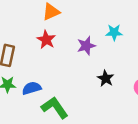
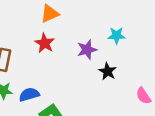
black star: (106, 78) -> (108, 71), moved

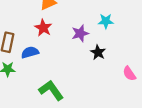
blue semicircle: (29, 95) -> (30, 52), moved

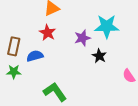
cyan star: (106, 21) -> (107, 26), size x1.6

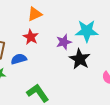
black star: (99, 56) -> (80, 59), size x1.5

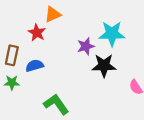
red star: (31, 37) -> (37, 33), moved
black star: (80, 59) -> (104, 66), turned -30

